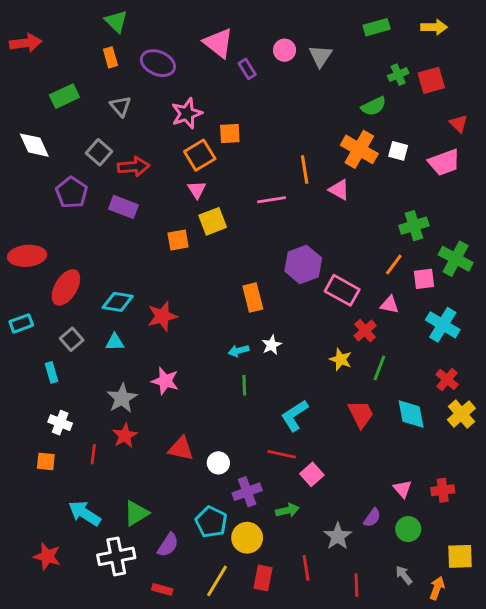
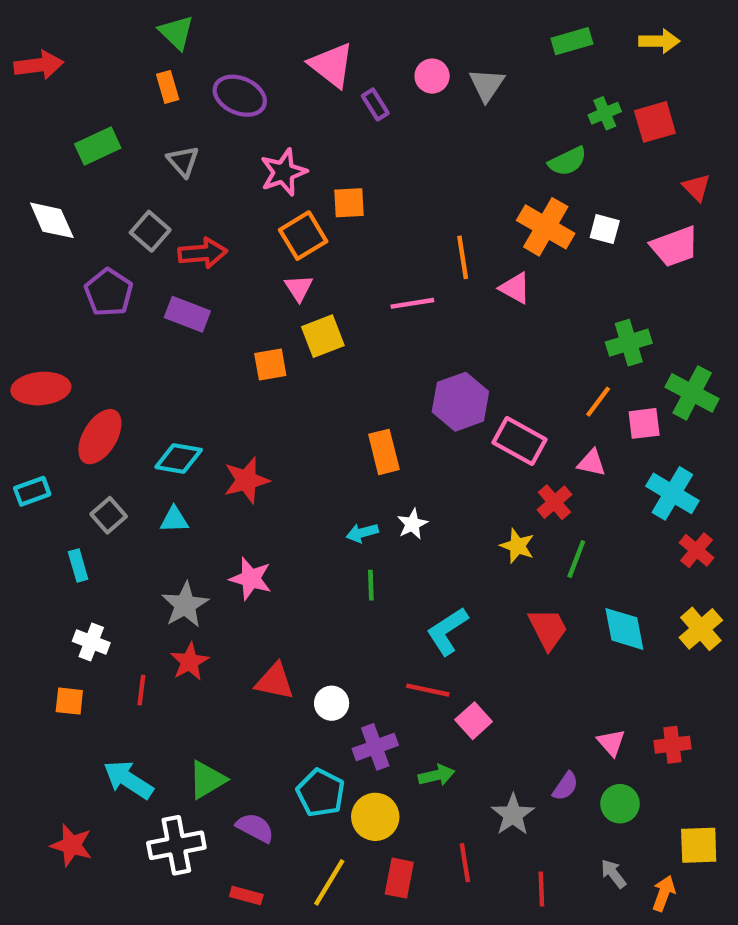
red cross: (447, 380) -> (696, 550), moved
purple semicircle: (168, 545) -> (255, 828), turned -95

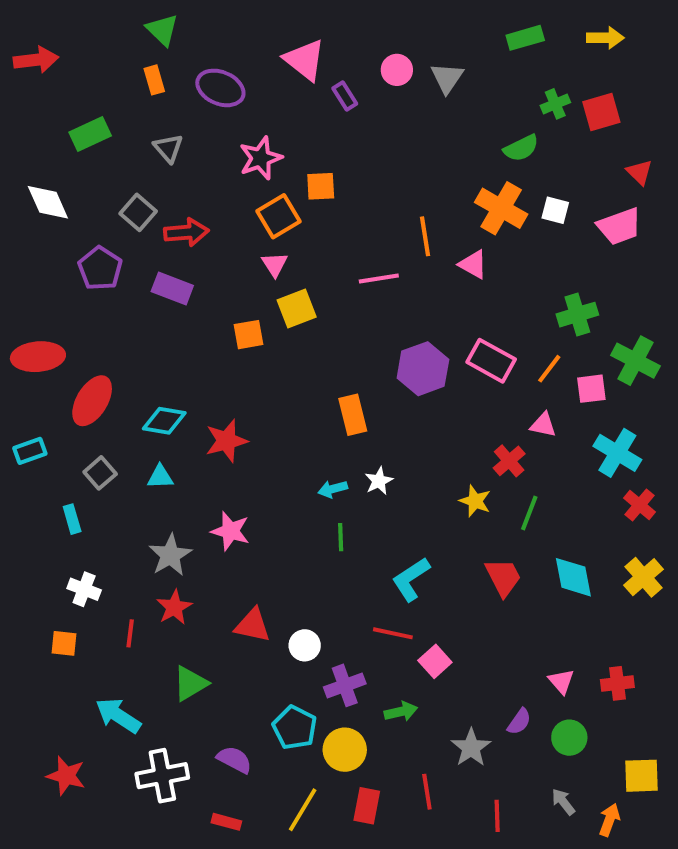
pink rectangle: (519, 441) -> (491, 361), moved
green triangle: (207, 780) -> (190, 683), moved

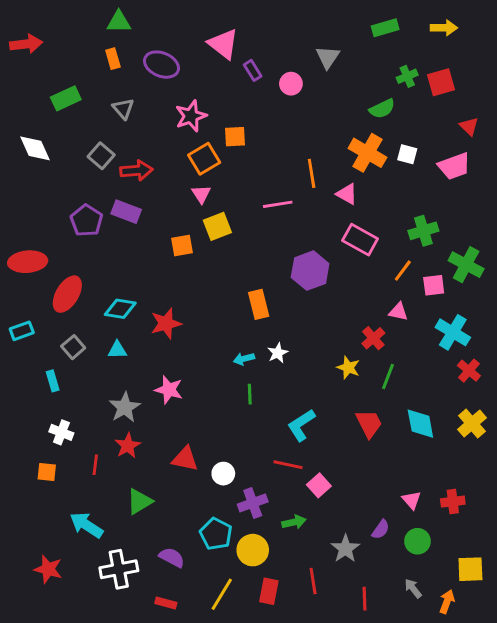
green triangle: (162, 30) -> (119, 22), turned -45
pink circle: (397, 70) -> (291, 84), moved
purple pentagon: (100, 268) -> (86, 221), moved
pink rectangle: (491, 361) -> (360, 240), moved

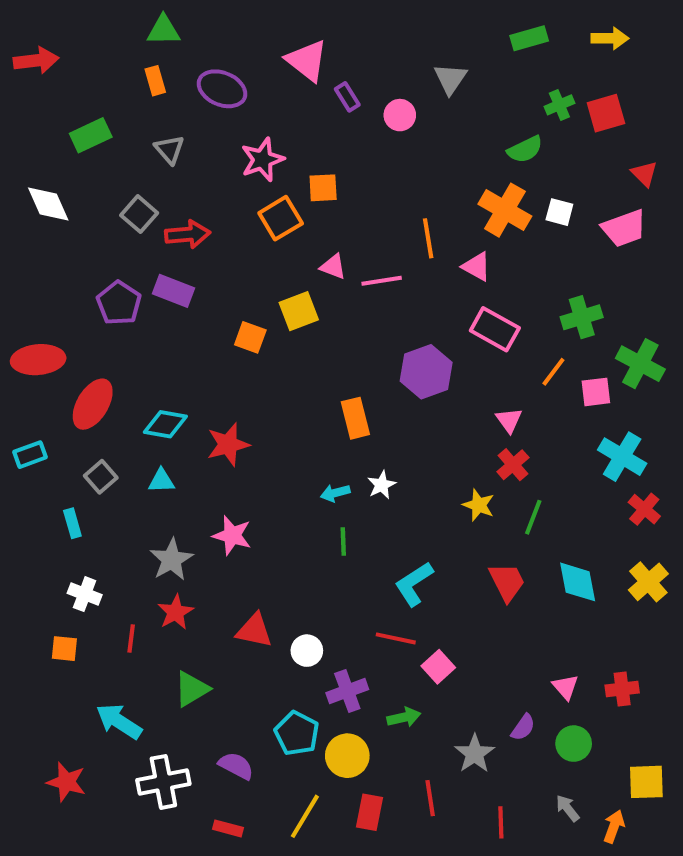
pink triangle: (201, 194) -> (333, 267), moved, turned -36
orange square: (182, 246) -> (250, 337), turned 30
pink triangle: (398, 312) -> (509, 420), moved, turned 42

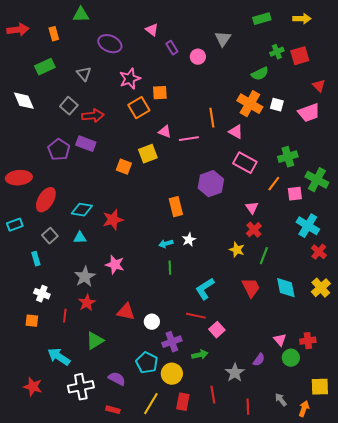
pink triangle: (307, 61) -> (152, 30), size x0.6
orange rectangle: (155, 81) -> (54, 34), moved
green circle: (574, 744) -> (291, 358), moved

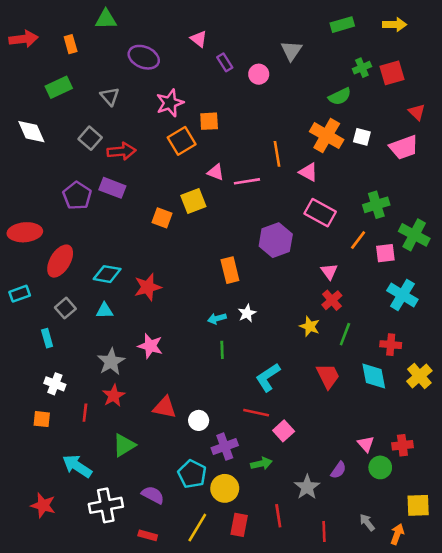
red cross: (319, 252) -> (391, 345), moved, turned -35

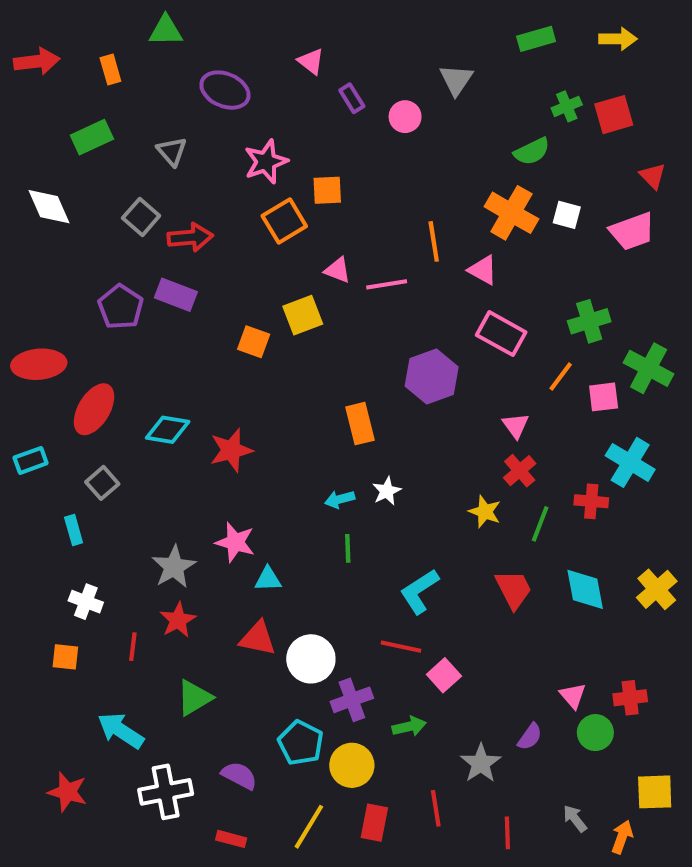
cyan triangle: (105, 311) -> (268, 579), moved
red cross: (391, 345) -> (591, 501), moved
white circle: (199, 420) -> (311, 659), size x1.5

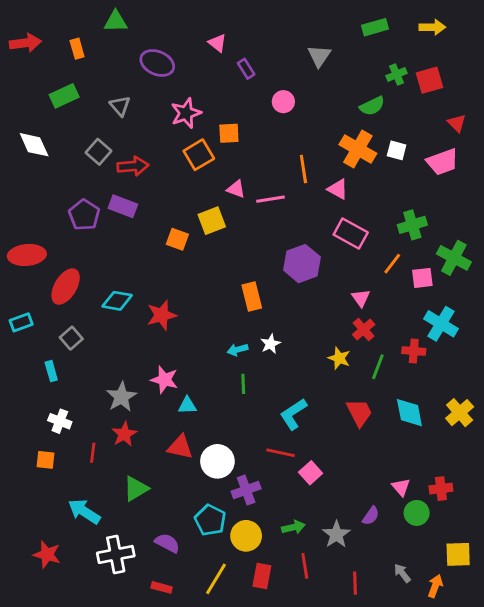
pink circle: (405, 117) -> (283, 102), moved
green arrow: (409, 726) -> (293, 527), moved

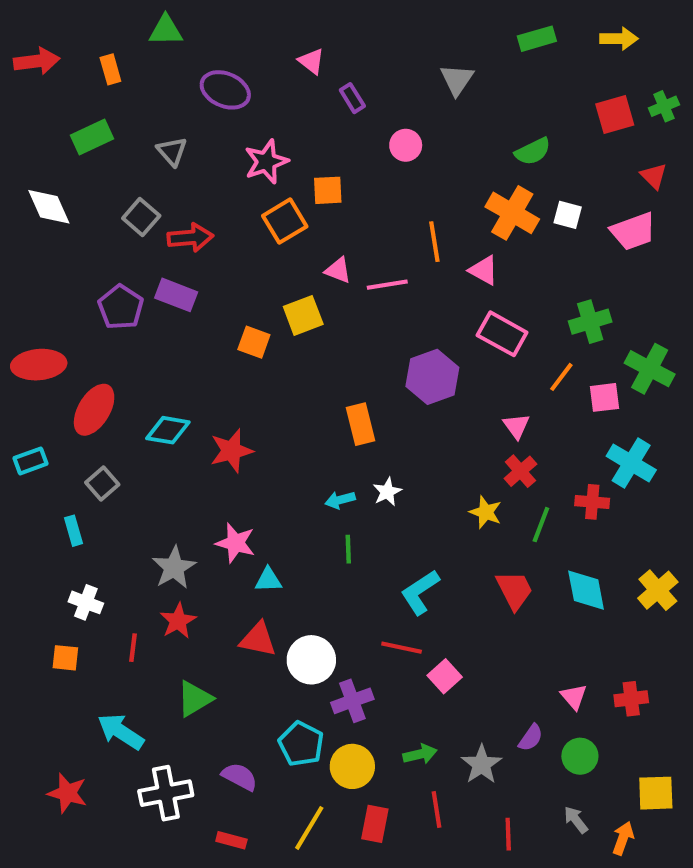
green cross: (397, 74) -> (664, 106), moved
green circle: (417, 513) -> (580, 756), moved

